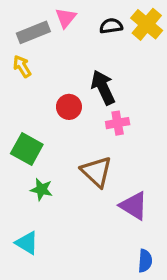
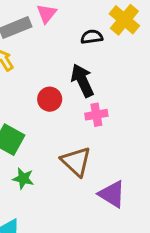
black semicircle: (111, 26) -> (92, 37), moved

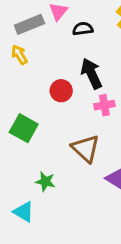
black semicircle: (92, 37) -> (83, 29), moved
green star: (23, 179) -> (45, 181), moved

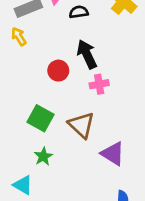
green square: (24, 128) -> (41, 118), moved
green star: (45, 181) -> (43, 156), turned 30

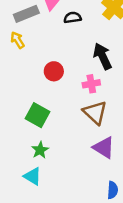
black arrow: (87, 54) -> (103, 56), moved
brown triangle: (81, 125) -> (95, 113), moved
cyan triangle: (23, 185) -> (33, 176), moved

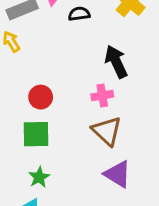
red circle: (54, 71) -> (41, 97), moved
green square: (38, 115) -> (36, 134), turned -30

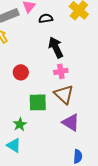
black arrow: (116, 62) -> (56, 47), moved
green square: (36, 134) -> (38, 102), moved

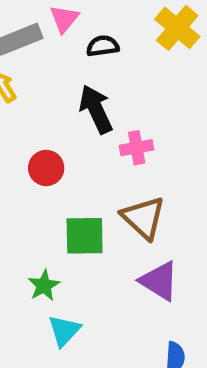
black arrow: (56, 47) -> (96, 109), moved
pink cross: (61, 71) -> (137, 148), moved
cyan triangle: (14, 145) -> (64, 331), moved, turned 42

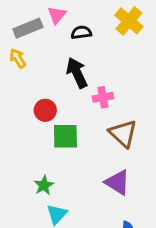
brown triangle: (143, 218) -> (123, 133), moved
green square: (85, 236) -> (65, 136), moved

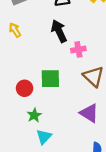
yellow arrow: (18, 58) -> (15, 30), moved
red circle: (45, 110) -> (25, 88), moved

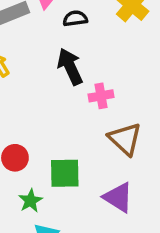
green square: (50, 79) -> (65, 173), moved

